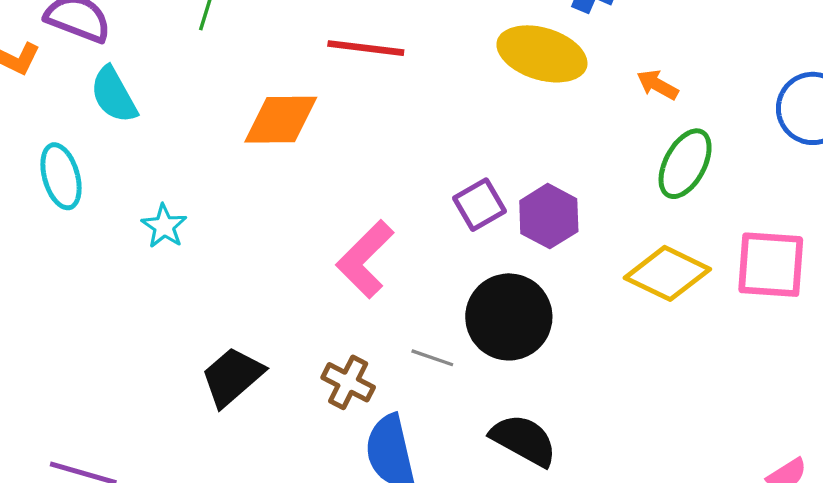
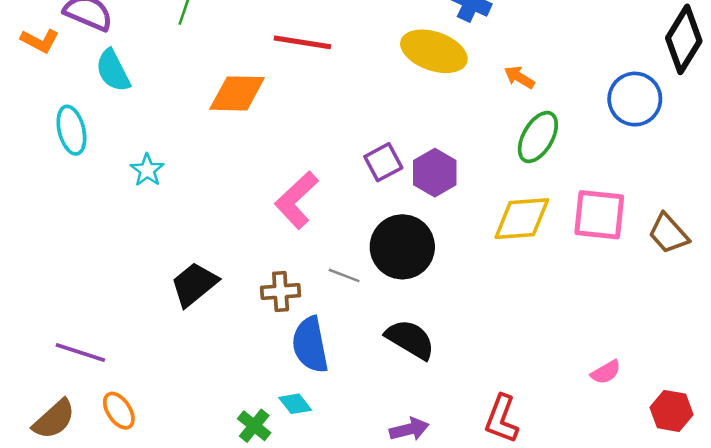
yellow diamond: (667, 273) -> (522, 219), turned -32
brown cross: (348, 382) -> (281, 292), turned -33

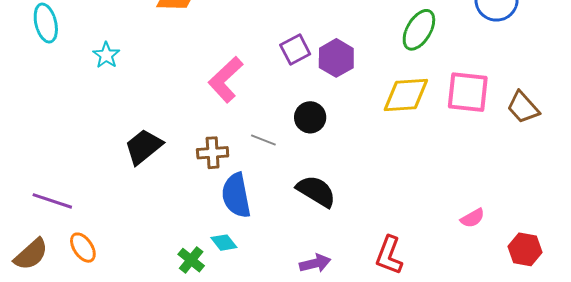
black circle: (402, 247) -> (310, 117), size x0.6

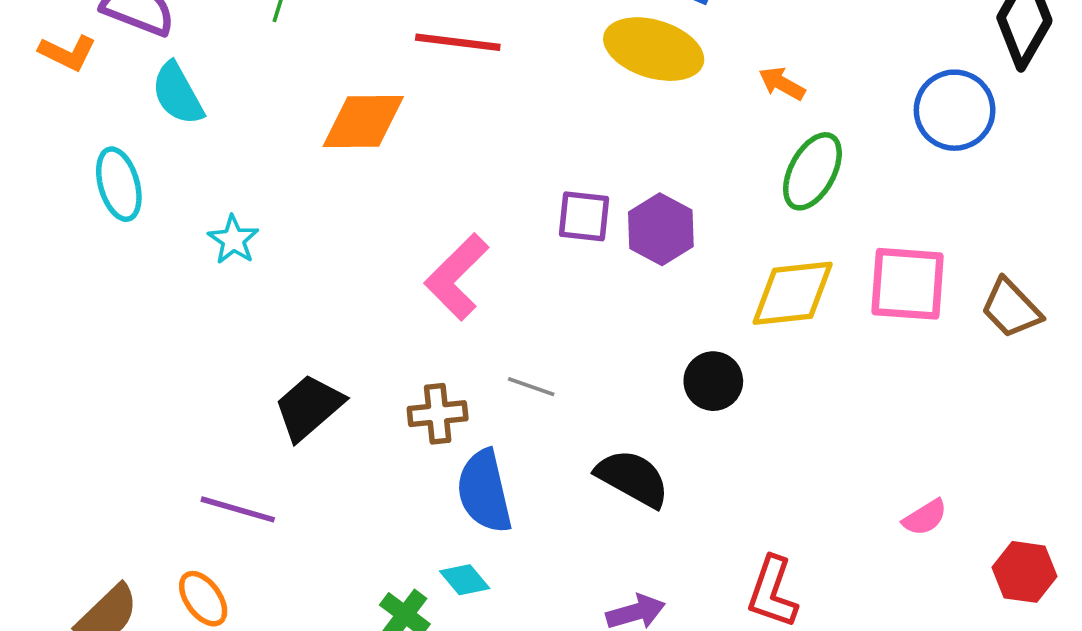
purple square: (295, 50) -> (584, 216), turned 36
black circle: (310, 117) -> (713, 381), moved
purple line: (52, 201) -> (238, 509), moved

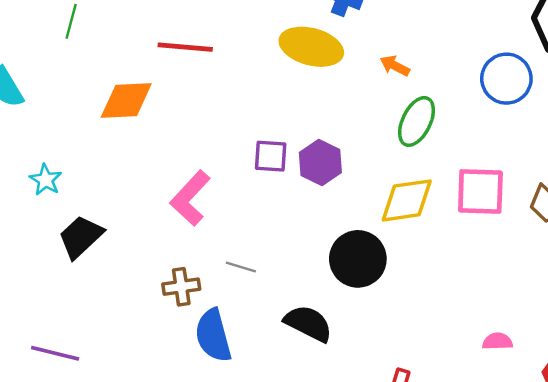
black circle: (713, 381) -> (358, 259), size x1.5
black trapezoid: (309, 407) -> (81, 237), moved
pink semicircle: (925, 517) -> (497, 341), turned -148

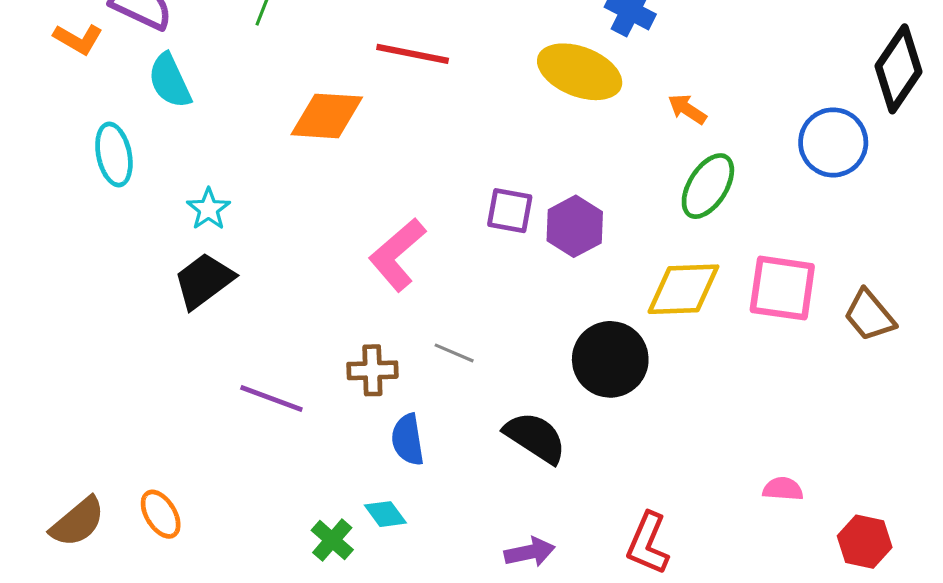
black trapezoid: (81, 237) -> (204, 281), moved
blue semicircle: (213, 335) -> (408, 440), size x0.7
purple line: (55, 353) -> (271, 399), moved

